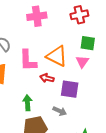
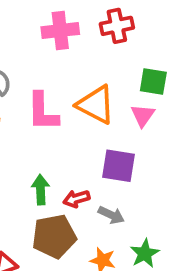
red cross: (79, 15) -> (117, 26), moved
red arrow: (47, 78) -> (76, 199), moved, turned -32
gray arrow: (60, 111) -> (111, 215), moved

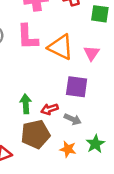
green square: (153, 82) -> (100, 14), moved
pink L-shape: (43, 112) -> (28, 37), moved

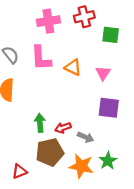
orange triangle: (61, 47) -> (73, 67), size x0.7
purple square: (77, 87) -> (109, 108), moved
orange star: (68, 149) -> (81, 166), size x1.5

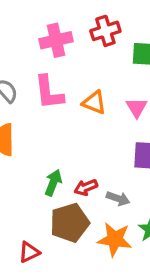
green arrow: (40, 123) -> (53, 183), turned 30

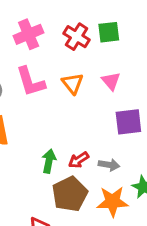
red cross: (105, 31) -> (77, 37), moved, turned -30
orange triangle: (94, 103) -> (73, 83), turned 40

